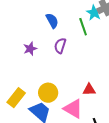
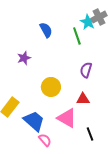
purple semicircle: (60, 46) -> (86, 70), moved
yellow circle: (48, 93) -> (51, 87), moved

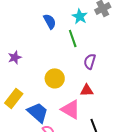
cyan star: (88, 22) -> (80, 16), moved
green line: (77, 36) -> (73, 38), moved
purple star: (24, 58) -> (15, 57), moved

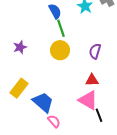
green line: (73, 38) -> (61, 28), moved
yellow circle: (55, 78) -> (60, 50), moved
pink triangle: (71, 109) -> (88, 100), moved

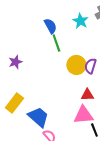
yellow circle: (60, 50) -> (76, 65), moved
pink triangle: (88, 100) -> (83, 115), turned -35

